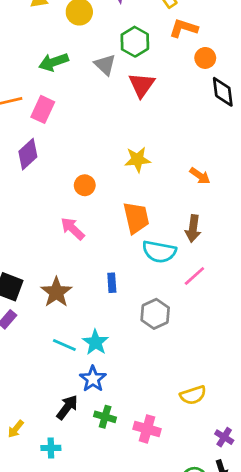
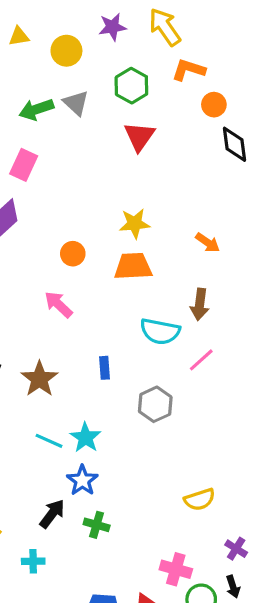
gray triangle: (105, 65) -> (76, 103), moved
orange trapezoid: (136, 218) -> (133, 266), moved, turned -80
pink cross: (147, 429) -> (176, 569), moved

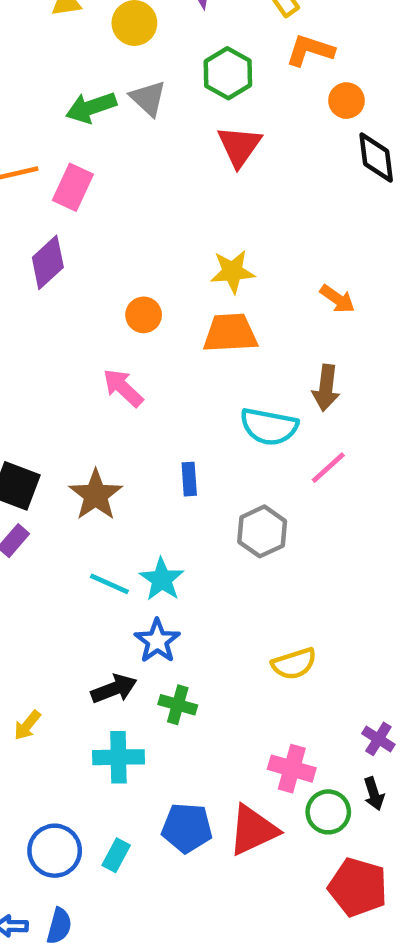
yellow semicircle: (200, 499) -> (294, 664), moved
black arrow: (52, 514) -> (114, 689), turned 32
cyan cross: (33, 561) -> (118, 757), moved, size x1.5

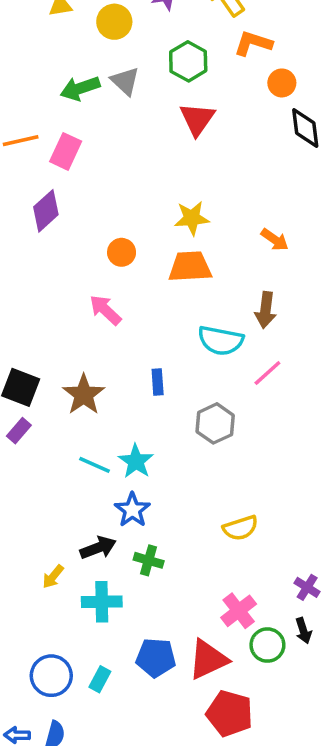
yellow arrow: (27, 725) -> (53, 577), moved
pink cross: (292, 769) -> (239, 611), turned 36
red pentagon: (358, 887) -> (230, 713), moved

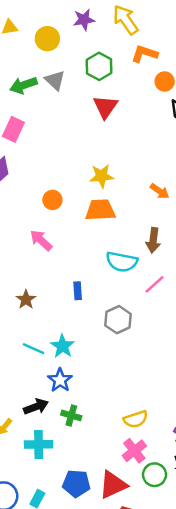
brown star: (84, 395) -> (26, 300), size x0.7
yellow semicircle: (240, 528) -> (136, 419), moved

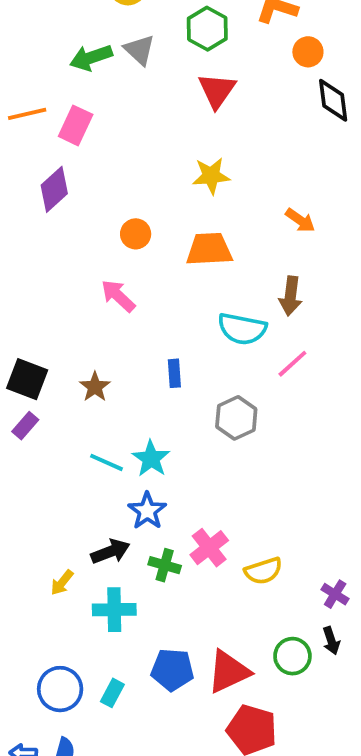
yellow star: (102, 176) -> (211, 176), moved
pink cross: (134, 451) -> (209, 548), moved

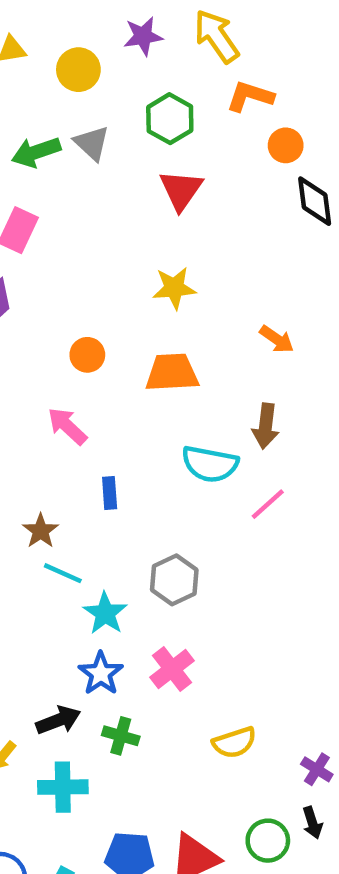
blue rectangle: (174, 373) -> (110, 493), moved
gray hexagon: (236, 418) -> (174, 580), moved
cyan line: (107, 462) -> (63, 573), moved
pink cross: (209, 548) -> (172, 669), moved

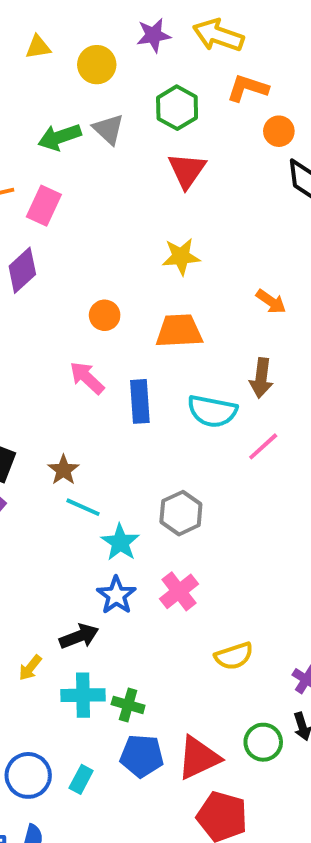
yellow arrow: (217, 36) -> (218, 35), turned -36
blue rectangle: (110, 493) -> (140, 401), moved, size x1.5
green cross: (121, 736) -> (128, 705), moved

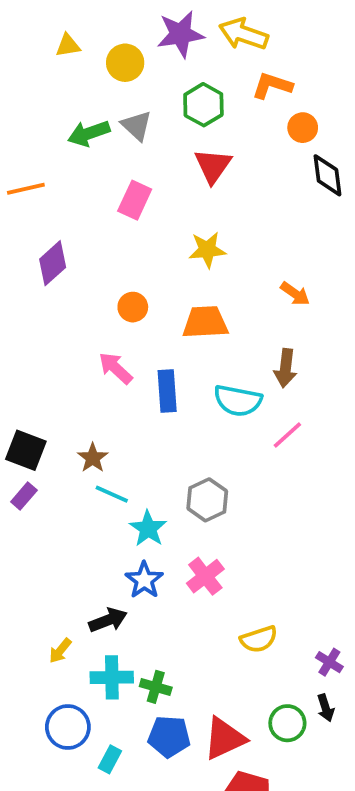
purple star: (154, 35) -> (180, 34), size x1.4
pink rectangle: (44, 206) -> (135, 200), moved
blue circle: (28, 775) -> (68, 727), moved

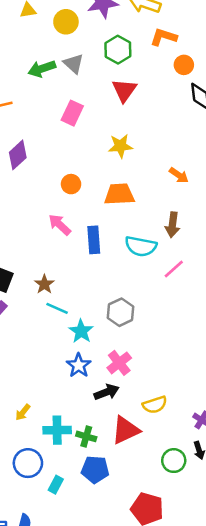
black arrow: (108, 620) -> (107, 392), moved
red triangle: (224, 738) -> (126, 430), moved

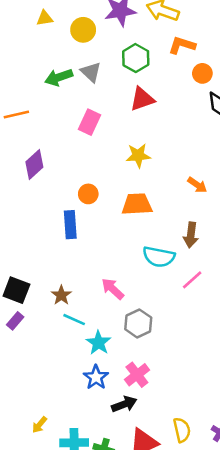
red triangle: (124, 90) -> (142, 99), turned 36
pink arrow: (60, 225) -> (113, 289), moved
blue rectangle: (94, 240) -> (70, 225), moved
yellow semicircle: (155, 405) -> (182, 430), moved, turned -85

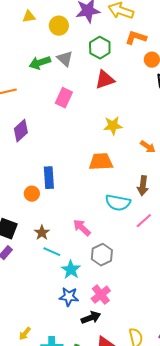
yellow star: (138, 155) -> (113, 126), moved
orange circle: (88, 194) -> (32, 194), moved
blue star: (96, 377) -> (69, 297), turned -30

